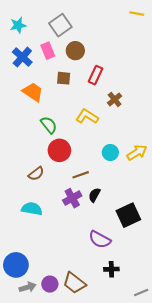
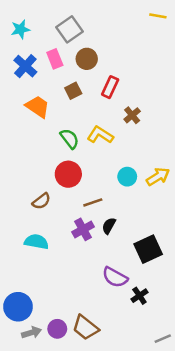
brown square: (64, 78) -> (73, 91), turned -32
green semicircle: (49, 125) -> (70, 139), moved
black cross: (111, 269) -> (139, 296), moved, turned -32

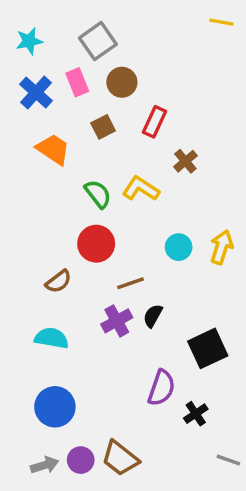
yellow arrow: (158, 177) -> (221, 247), turned -40
purple semicircle: (115, 277) -> (161, 388), turned -100
blue circle: (18, 307) -> (55, 407), moved
gray line: (163, 339) -> (228, 460), moved, turned 42

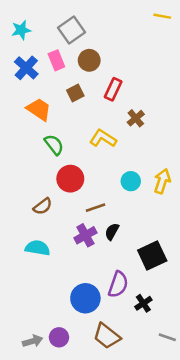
green semicircle: (98, 194) -> (54, 145), moved
blue circle: (55, 407) -> (85, 298), moved
brown trapezoid: (120, 458) -> (107, 336), moved

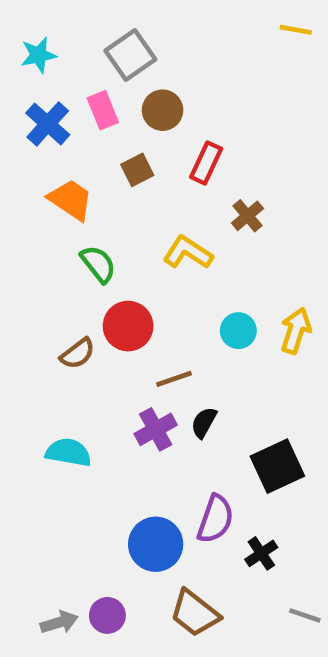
brown semicircle: (43, 206) -> (78, 354), moved

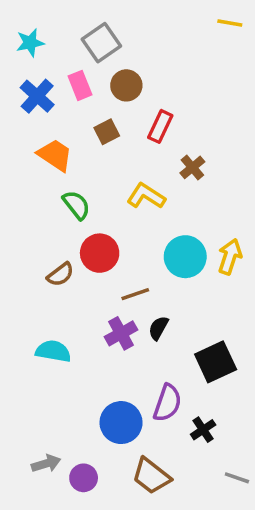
cyan circle: (238, 331) -> (185, 257), size x1.5
gray arrow: (59, 622) -> (46, 464), moved

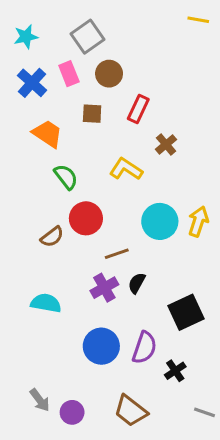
brown square: (107, 132) -> (92, 114), turned 30
blue circle: (121, 423) -> (101, 346), moved
gray arrow: (46, 464) -> (40, 400), turned 70

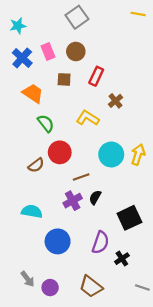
gray square: (87, 37) -> (77, 17), moved
blue circle: (101, 346) -> (58, 241), moved

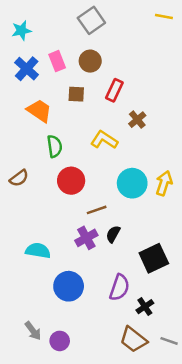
green semicircle: (46, 123) -> (55, 146), turned 30
brown semicircle: (36, 165) -> (19, 178), moved
brown trapezoid: (91, 286) -> (133, 340), moved

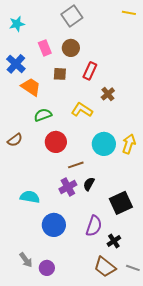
blue cross: (27, 69) -> (16, 64), moved
green semicircle: (55, 146) -> (43, 115), turned -102

